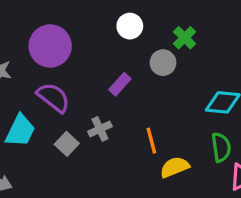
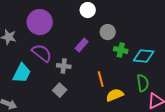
green cross: (185, 38) -> (121, 50), moved, turned -32
gray cross: (100, 129) -> (64, 66), moved, turned 32
gray square: (67, 144) -> (60, 90), moved

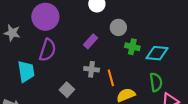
purple semicircle: (42, 53) -> (48, 50), turned 70
gray cross: (64, 66) -> (92, 69), moved
cyan trapezoid: (22, 73) -> (26, 71), turned -35

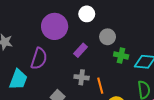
purple circle: (45, 17) -> (55, 26), moved
cyan trapezoid: (26, 71) -> (18, 79), turned 30

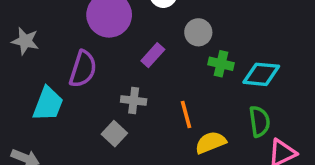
gray cross: (82, 77) -> (134, 100), moved

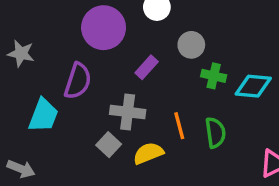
gray cross: (134, 100) -> (128, 112), size x1.4
green semicircle: (259, 121) -> (215, 133), moved
yellow semicircle: (211, 142) -> (148, 153), moved

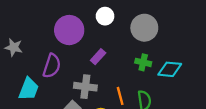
gray circle: (191, 45) -> (144, 28), moved, size x1.5

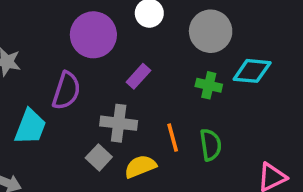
cyan diamond: (170, 69) -> (252, 71), moved

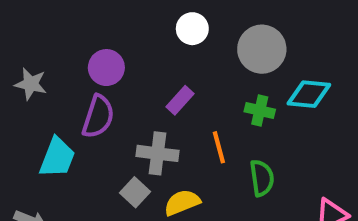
purple circle: (93, 35) -> (106, 68), moved, size x0.7
orange line: (173, 138) -> (219, 147), moved

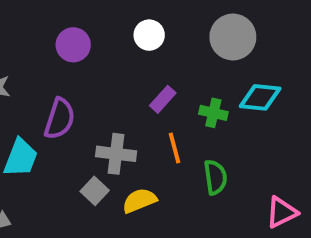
gray circle: (262, 49) -> (233, 37), moved
purple circle: (106, 68) -> (73, 45), moved
purple rectangle: (180, 100) -> (163, 99), moved

